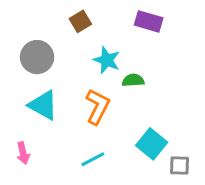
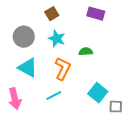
cyan star: (107, 60) -> (57, 39), moved
pink arrow: (23, 153) -> (15, 99), size x1.5
cyan line: (93, 159) -> (54, 96), moved

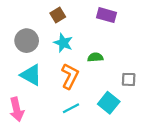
cyan line: (54, 96) -> (71, 108), moved
gray square: (116, 107) -> (129, 79), moved

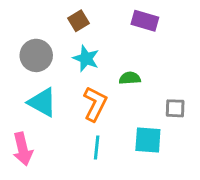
cyan square: (109, 103) -> (148, 140), turned -35
cyan line: (71, 108) -> (97, 148), turned -56

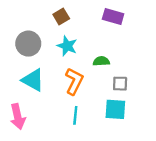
gray square: (175, 108) -> (120, 84), moved

